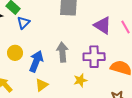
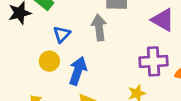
blue triangle: (23, 23) -> (62, 34), moved
gray arrow: (62, 52) -> (99, 28), moved

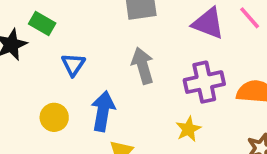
gray arrow: (99, 28) -> (143, 66), moved
yellow circle: (49, 61) -> (54, 117), moved

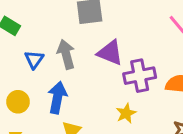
purple triangle: (208, 23) -> (110, 53), moved
gray arrow: (143, 66) -> (66, 54), moved

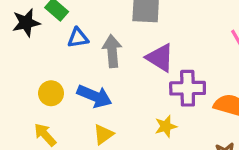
blue triangle: (34, 59) -> (78, 38), moved, turned 36
blue arrow: (57, 98) -> (94, 96), turned 92

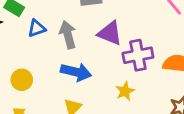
blue arrow: (94, 96) -> (76, 72), moved

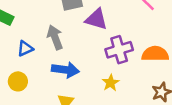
blue triangle: (37, 28) -> (25, 49), moved
purple triangle: (110, 33) -> (96, 19), moved

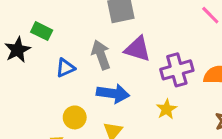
purple triangle: (96, 19) -> (138, 49), moved
yellow circle: (18, 81) -> (75, 117), moved

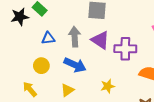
purple cross: (177, 70) -> (125, 49), moved
yellow circle: (75, 117) -> (41, 66), moved

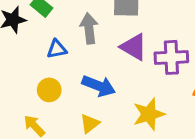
gray arrow: (75, 37) -> (89, 28), moved
yellow star: (108, 86) -> (149, 114), size x1.5

